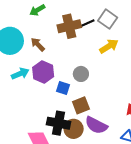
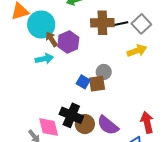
brown arrow: (38, 44) -> (51, 39), moved
purple hexagon: (43, 72) -> (68, 42), moved
brown square: (81, 105) -> (97, 84), moved

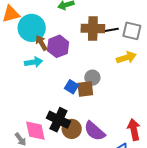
gray square: (141, 24) -> (132, 31), turned -36

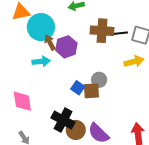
pink diamond: (35, 131) -> (22, 101), moved

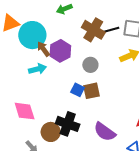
brown cross: (102, 31) -> (93, 30), turned 35
gray circle: (99, 80) -> (90, 65), moved
brown circle: (76, 130) -> (51, 132), moved

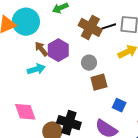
cyan circle: (32, 35) -> (26, 22), moved
blue square: (78, 90) -> (119, 105), moved
brown square: (92, 91) -> (99, 82), moved

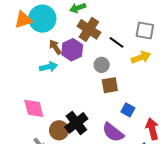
brown cross: (90, 27) -> (89, 29), moved
black line: (108, 27) -> (116, 42), moved, turned 49
black cross: (69, 123) -> (76, 123), turned 30

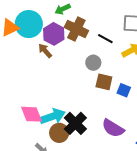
purple hexagon: (72, 50) -> (54, 34), moved
cyan arrow: (48, 67) -> (53, 116), moved, size x1.4
brown square: (110, 85) -> (104, 82), turned 30
blue square: (128, 110) -> (124, 90), moved

